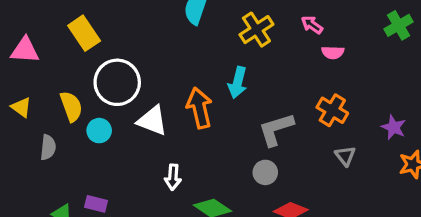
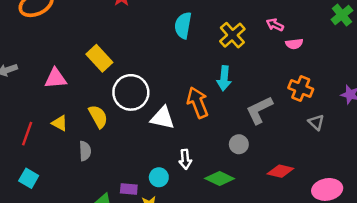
cyan circle: (99, 131) -> (159, 177), moved
gray circle: (265, 172) -> (239, 144), moved

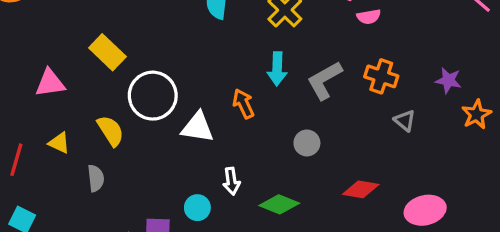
orange arrow: (198, 102) -> (243, 104), size x0.7
gray L-shape: (259, 110) -> (324, 80), moved
gray circle: (239, 144) -> (307, 143), moved

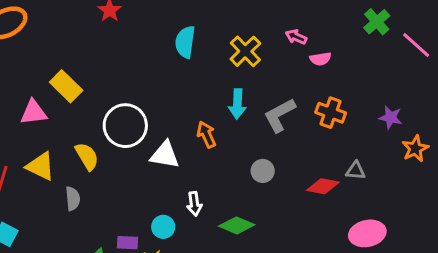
yellow rectangle: (107, 52) -> (66, 86), moved
gray triangle: (405, 121) -> (356, 171), moved, turned -36
yellow triangle: (59, 143) -> (41, 166), size x1.5
red diamond: (361, 189) -> (323, 186), moved

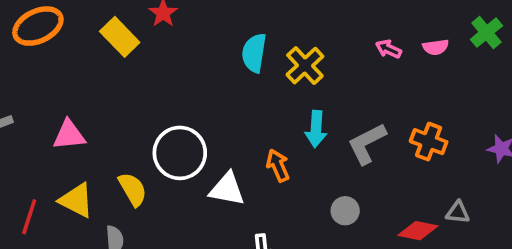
yellow cross: (245, 51) -> (305, 66), moved
pink semicircle: (320, 59) -> (436, 47), moved
yellow rectangle: (66, 86) -> (120, 37), moved

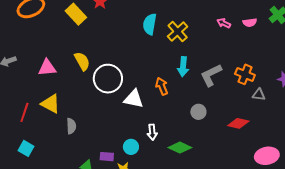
yellow semicircle: (133, 189) -> (82, 61), moved
gray triangle: (458, 212) -> (259, 95), moved

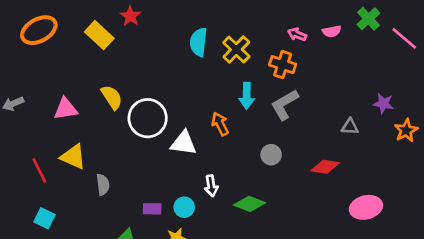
orange cross: (245, 74) -> (283, 65), moved
red line: (24, 112) -> (39, 170), turned -42
purple rectangle: (107, 157) -> (152, 209), moved

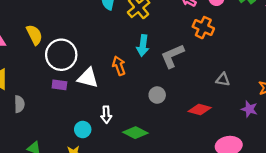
orange cross: (283, 65) -> (203, 28), moved
purple star: (383, 104) -> (249, 109), moved
purple rectangle: (152, 209) -> (59, 85), moved

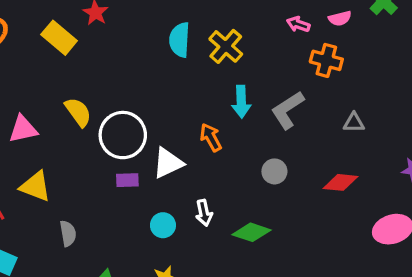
white triangle: (88, 78) -> (168, 163), turned -30
gray triangle: (223, 79) -> (354, 123), moved
gray semicircle: (19, 104) -> (68, 233), moved
cyan circle: (83, 129) -> (163, 225), moved

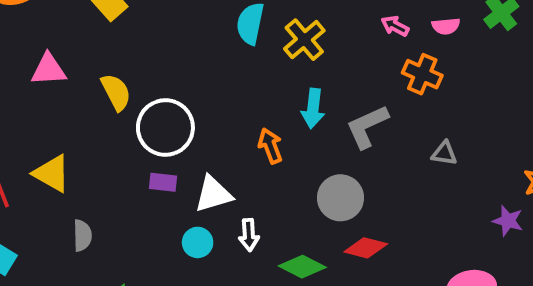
pink triangle: (23, 129) -> (49, 70), moved
white triangle: (168, 163) -> (213, 194), moved
gray circle: (274, 171) -> (340, 198), size x1.5
red diamond: (341, 182) -> (366, 248), moved

